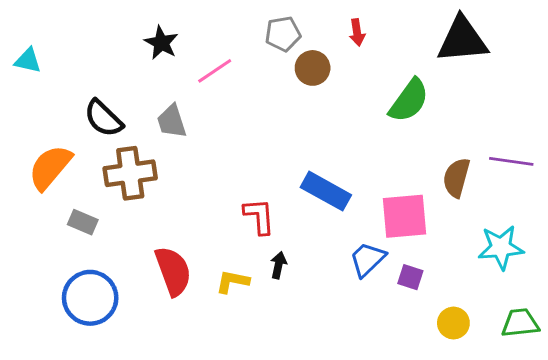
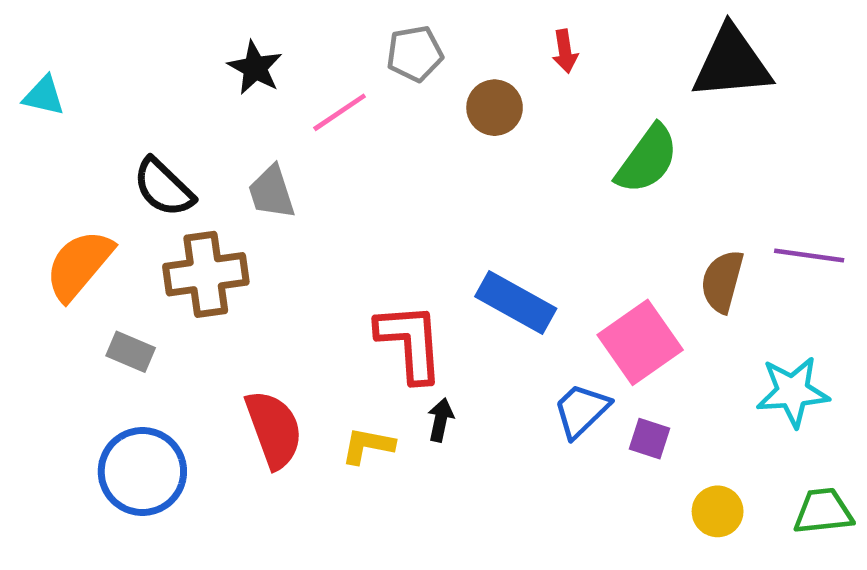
gray pentagon: (283, 34) -> (415, 54), moved
red L-shape: (259, 216) -> (410, 342), size x1.4
pink square: (404, 216) -> (640, 342), turned -30

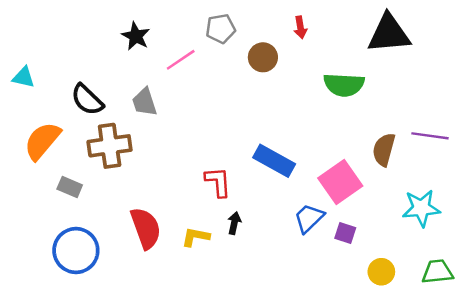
cyan triangle: (44, 96) -> (24, 77), moved
green semicircle: (647, 159) -> (344, 85), turned 57
red L-shape: (410, 342) -> (218, 182), size x0.7

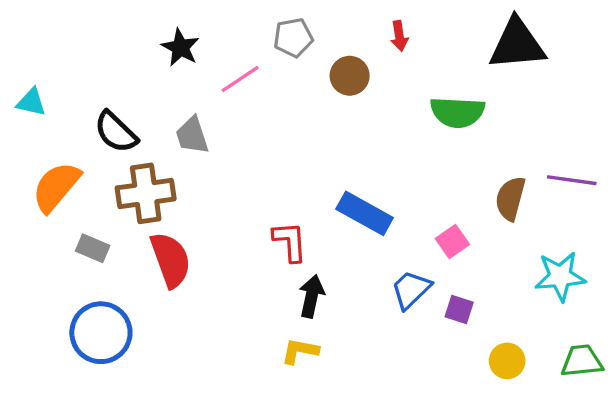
pink square: (340, 182) -> (452, 242), size x0.6
black arrow: (234, 223) -> (311, 296), size x1.4
red semicircle: (146, 228) -> (171, 260), moved
yellow L-shape: (196, 237) -> (300, 351), moved

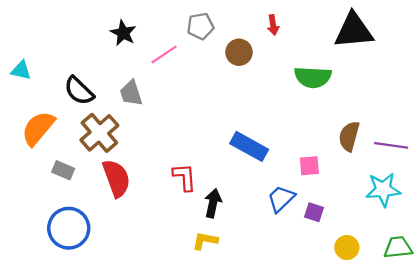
purple line: (572, 180) -> (391, 145), moved
brown cross: (146, 193) -> (99, 133), turned -33
red L-shape: (290, 242) -> (185, 177), moved
pink square: (452, 242) -> (309, 166), turned 30

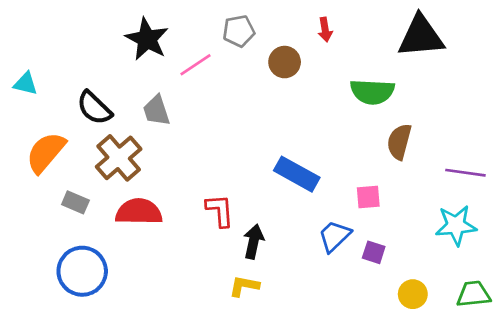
black star: (123, 33) -> (147, 39), size x1.4
brown semicircle: (349, 136) -> (399, 142), moved
red semicircle: (116, 178) -> (139, 212), turned -69

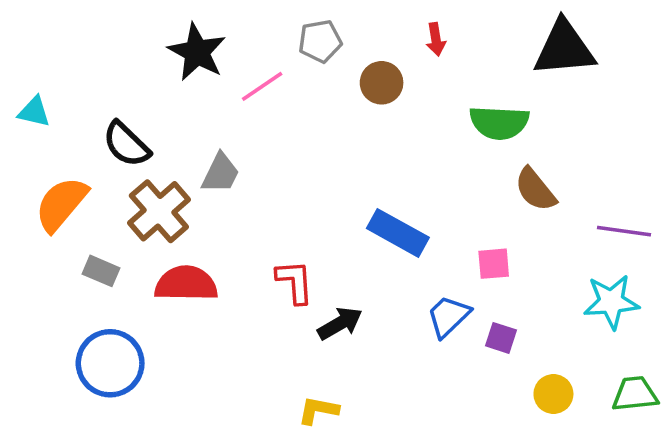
gray trapezoid: (156, 111) -> (221, 173), moved, turned -136
brown semicircle: (399, 142) -> (535, 190), turned -54
black arrow: (254, 242) -> (340, 323), turned 48
yellow L-shape: (244, 286) -> (318, 410), moved

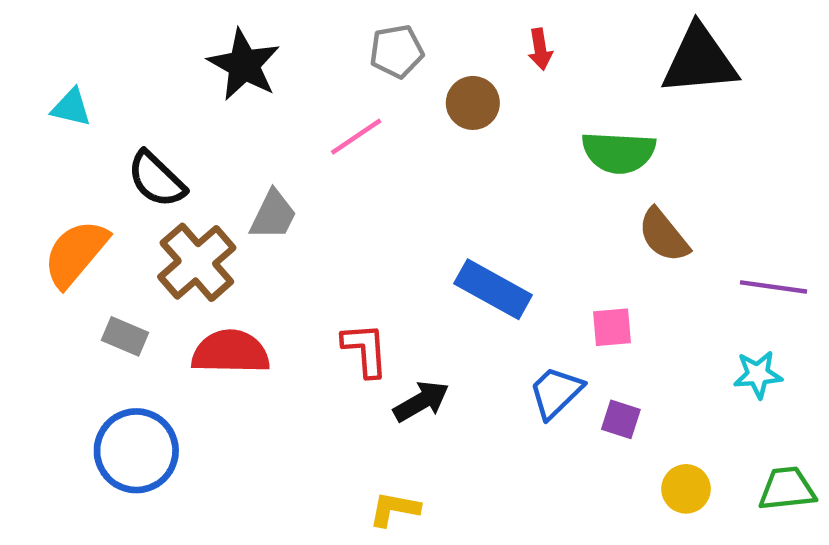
pink line: (262, 86) -> (356, 137), moved
cyan triangle: (34, 112) -> (71, 107), moved
cyan star: (611, 302) -> (758, 374), size x0.7

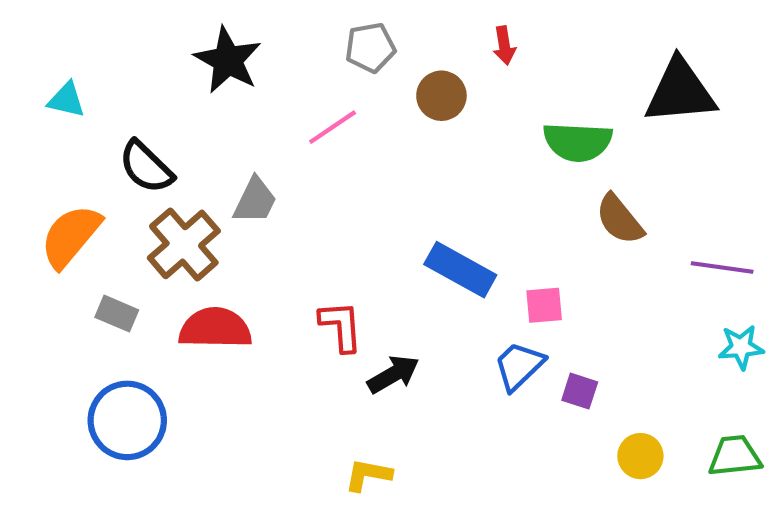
black triangle: (699, 60) -> (680, 92), moved
pink square: (612, 327) -> (544, 305), moved
cyan star: (758, 374) -> (741, 347), moved

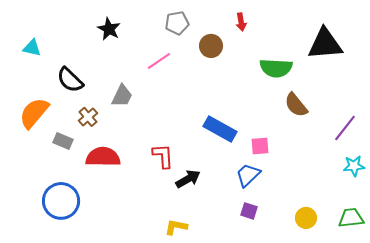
black star: (228, 60) -> (109, 29), size x0.7
brown cross: (184, 244) -> (88, 117), size x0.6
purple line: (722, 267) -> (345, 128), turned -60
gray rectangle: (117, 314) -> (63, 141), moved
purple square: (580, 391) -> (249, 211), moved

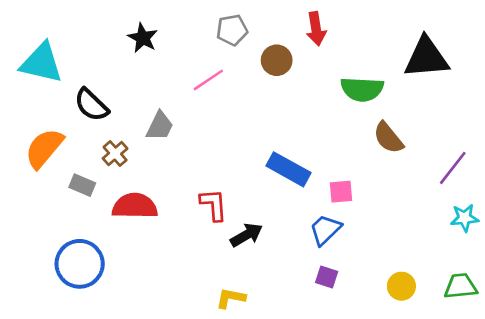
red arrow: (241, 22) -> (316, 29), size x1.4
cyan triangle: (32, 48) -> (42, 63), size x1.8

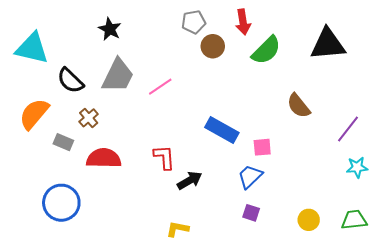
gray pentagon: (232, 30) -> (194, 22), moved
pink line: (208, 80) -> (160, 87), moved
green semicircle: (362, 89) -> (266, 50), moved, turned -48
gray trapezoid: (160, 126) -> (118, 75), moved, size x1.5

